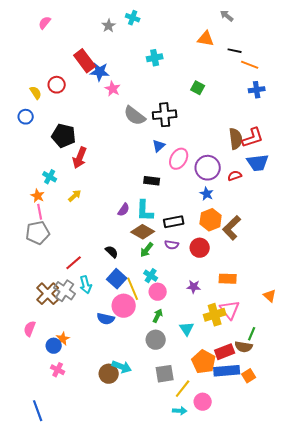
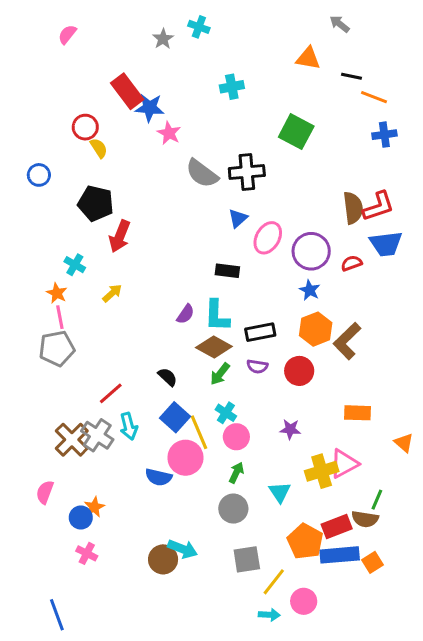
green square: (198, 88) -> (296, 132), size x1.6
yellow semicircle: (36, 93) -> (99, 148), moved
orange rectangle: (228, 279) -> (358, 413), moved
pink triangle: (230, 310) -> (344, 464), turned 40

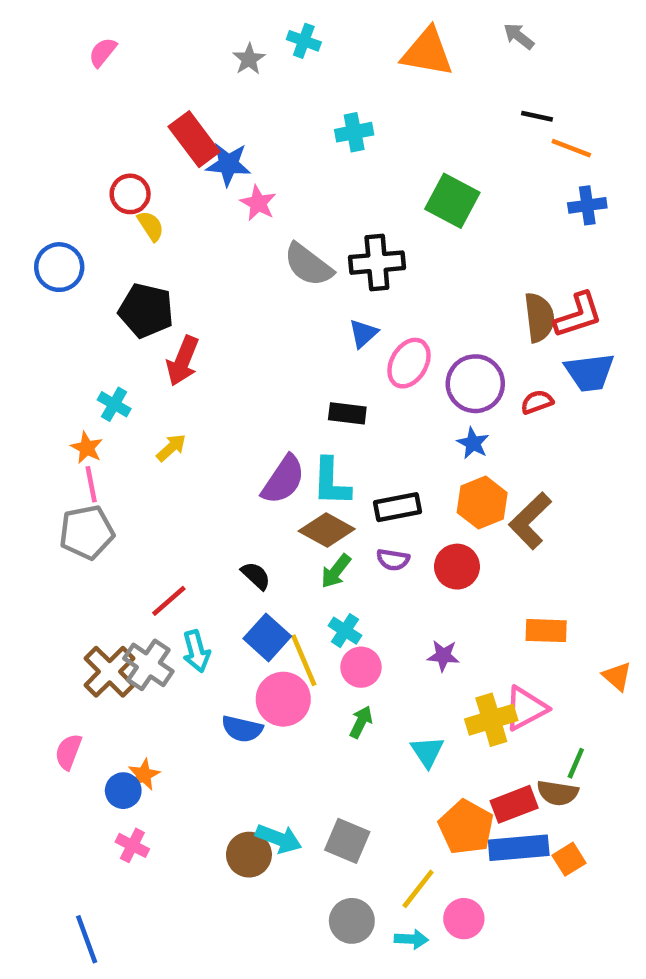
orange triangle: (308, 58) -> (427, 52), moved, size x1.4
blue circle: (39, 175) -> (59, 267), size x1.4
purple semicircle: (185, 314) -> (283, 480), size x1.6
gray circle: (233, 509) -> (352, 921), moved
gray square: (247, 559) -> (347, 841), moved, turned 32

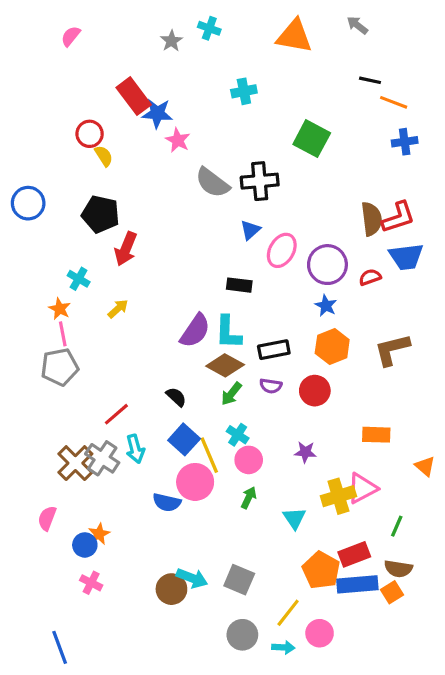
blue circle: (59, 267) -> (28, 203), moved
brown L-shape: (530, 521) -> (392, 350), moved, turned 30
brown semicircle: (558, 793) -> (398, 569), moved

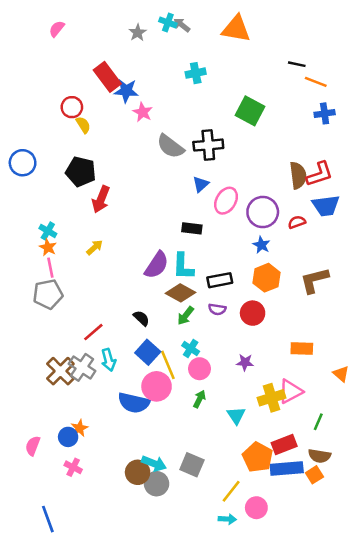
gray arrow: (357, 25) -> (182, 25), moved
cyan cross: (79, 279) -> (48, 231), moved
blue semicircle: (167, 502) -> (134, 403), size x1.4
pink semicircle: (47, 518) -> (33, 446), moved
gray circle: (242, 635) -> (157, 484), moved

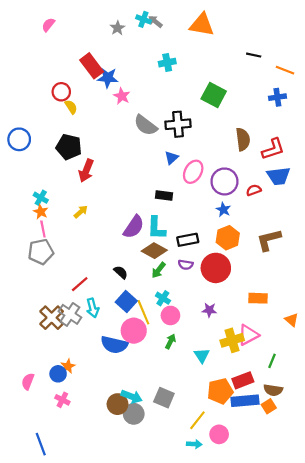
orange line: (316, 82) -> (285, 70), moved
brown semicircle: (298, 175) -> (243, 139), moved
red circle: (253, 313) -> (216, 268), size x1.4
orange pentagon: (258, 457) -> (220, 391), turned 30

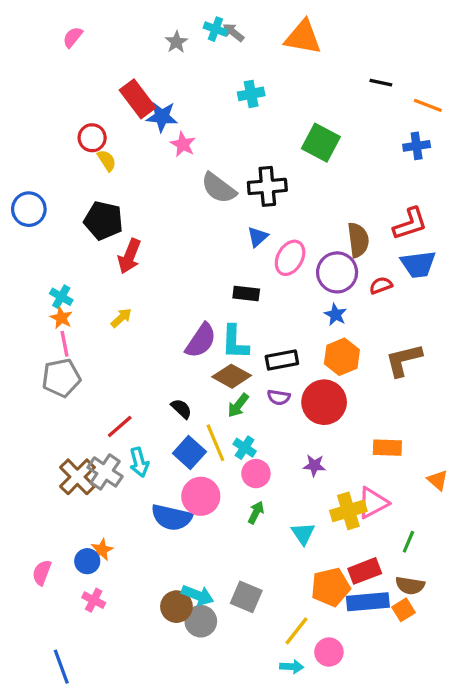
brown semicircle: (243, 139) -> (358, 240), moved
yellow line: (143, 312) -> (215, 443), moved

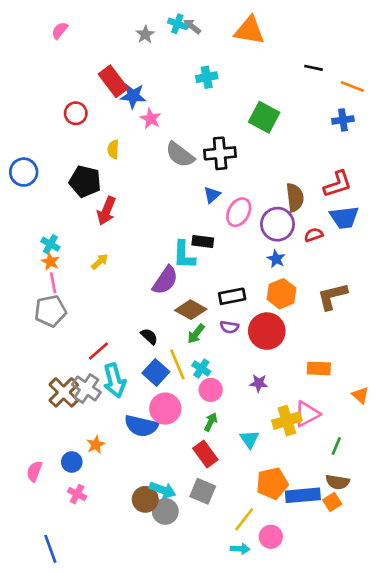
yellow semicircle: (107, 160) -> (113, 149), moved, turned -144
cyan L-shape: (235, 342) -> (184, 255), moved
cyan arrow: (139, 462) -> (114, 380), size x1.4
orange star: (102, 550) -> (96, 445), moved
red rectangle: (365, 571) -> (205, 454), moved, turned 75

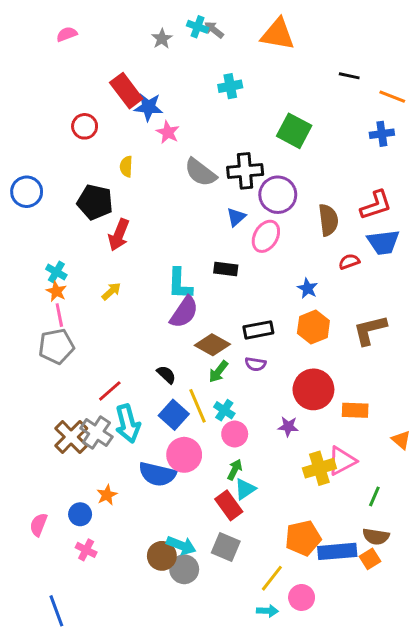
pink semicircle: (60, 30) -> (67, 34), turned 30
purple circle: (277, 224) -> (278, 195), moved
cyan L-shape: (184, 255) -> (180, 284), moved
red circle: (267, 331) -> (313, 389), moved
cyan triangle: (249, 439) -> (245, 489), moved, turned 30

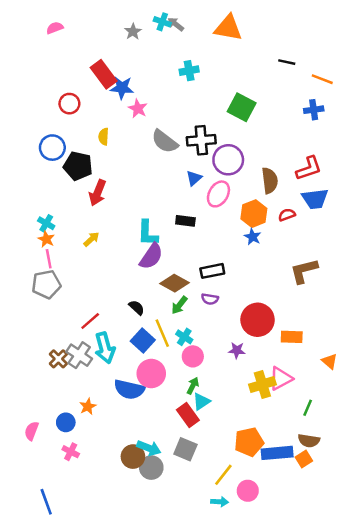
blue circle: (27, 192) -> (52, 148), moved
orange hexagon: (313, 327) -> (254, 214), moved
brown cross: (71, 437) -> (58, 359), size x0.7

